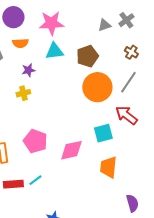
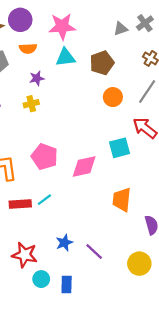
orange circle: (97, 87) -> (113, 97), size x0.6
orange trapezoid: (108, 167) -> (122, 200), moved

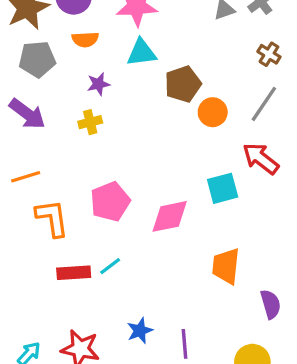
brown pentagon: (102, 63) -> (183, 84), moved
pink pentagon: (44, 157) -> (110, 202), turned 30
purple line: (94, 251) -> (185, 344), turned 42

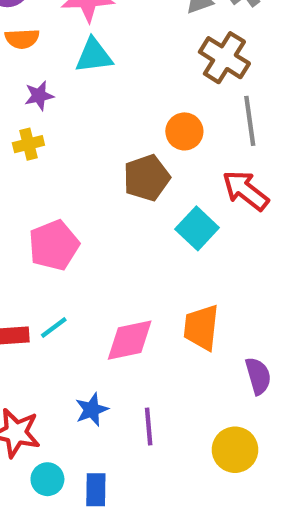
brown cross: (269, 54) -> (224, 58), moved, size x1.6
brown pentagon: (183, 84) -> (146, 178), moved
gray line: (264, 104) -> (250, 121), turned -42
cyan square: (223, 188) -> (197, 228), turned -32
pink diamond: (170, 216) -> (130, 340), moved

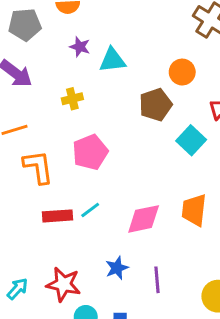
cyan triangle: (94, 56) -> (112, 60), moved
purple star: (39, 96) -> (80, 47), turned 30
yellow cross: (28, 144) -> (72, 99), moved

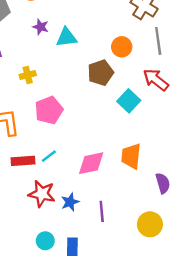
yellow cross: (72, 99) -> (28, 75), moved
red star: (63, 284) -> (42, 194), moved

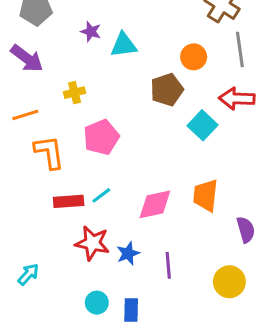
red arrow: (156, 80) -> (237, 99), turned -36

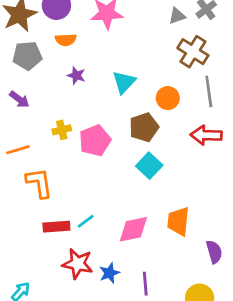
cyan triangle: (124, 45) -> (124, 82), moved, turned -40
purple arrow: (27, 58) -> (19, 99), size x0.7
cyan square: (203, 125) -> (149, 166), moved
pink pentagon: (101, 137) -> (95, 140), moved

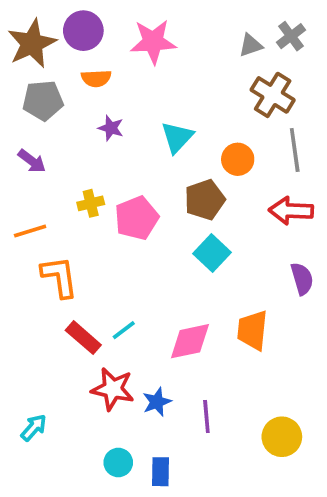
red rectangle: (56, 227) -> (83, 338), turned 45
purple semicircle: (214, 252) -> (302, 279), moved

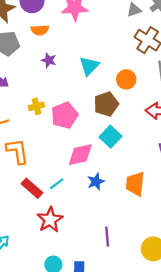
pink diamond: (190, 341) -> (80, 155), moved
red star: (113, 389) -> (50, 220), turned 30
blue star: (157, 402) -> (96, 182), moved

